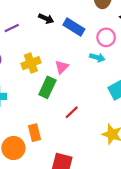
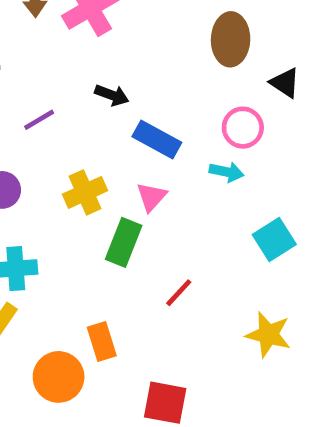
blue rectangle: (74, 27) -> (157, 140), moved

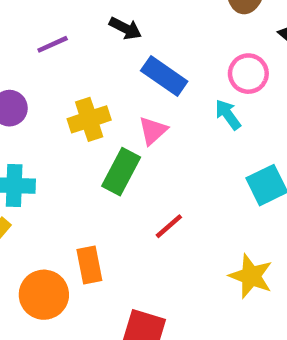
cyan arrow: (227, 172) -> (228, 115), turned -144

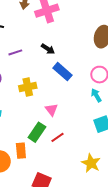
cyan arrow: (228, 115) -> (96, 95), moved
pink triangle: (153, 131) -> (51, 110), moved, turned -32
green rectangle: (121, 172) -> (37, 132), moved

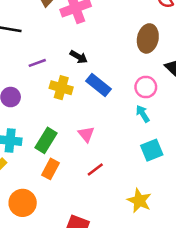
yellow cross: (28, 87) -> (61, 88), moved, turned 30
green rectangle: (37, 132) -> (46, 140), moved
orange rectangle: (21, 151) -> (51, 169), moved, turned 35

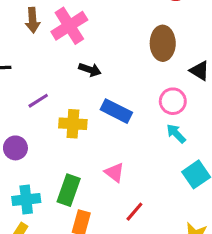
black arrow: (79, 57) -> (90, 70), moved

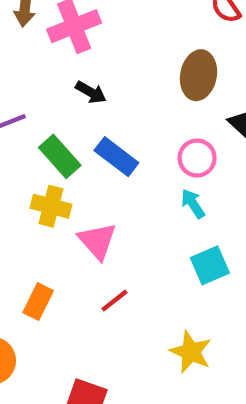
yellow cross: (73, 124) -> (51, 206), moved
pink triangle: (114, 172) -> (97, 241), size x1.4
green rectangle: (69, 190) -> (60, 156), moved, turned -72

